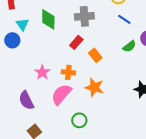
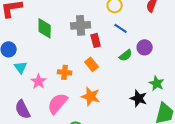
cyan triangle: (22, 24) -> (21, 67), moved
red rectangle: (76, 42) -> (96, 40), moved, turned -56
orange cross: (68, 72) -> (65, 72), moved

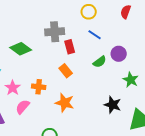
green diamond: (45, 28) -> (21, 49), moved, turned -55
orange cross: (65, 72) -> (39, 87), moved
green star: (157, 83) -> (131, 80), moved
pink semicircle: (58, 103) -> (23, 107), moved, size x0.7

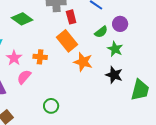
orange rectangle: (66, 71) -> (67, 41), size x1.5
green star: (131, 80) -> (115, 49), moved
orange star: (65, 103) -> (83, 62), moved

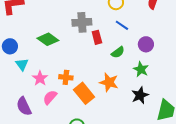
green semicircle: (101, 32) -> (118, 52), moved
orange rectangle: (67, 41) -> (84, 93), moved
black star: (114, 75) -> (140, 95), turned 30

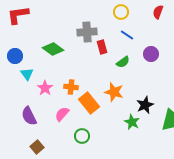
green star: (141, 69) -> (132, 122), moved
pink semicircle: (50, 97) -> (62, 114), moved

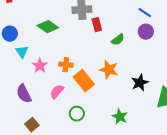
blue line: (127, 35) -> (145, 13), moved
green star: (132, 122) -> (120, 117), moved

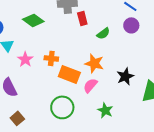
orange rectangle: (84, 81) -> (69, 74), turned -30
pink semicircle: (57, 92) -> (90, 85), moved
green circle: (77, 114) -> (62, 107), size x1.5

